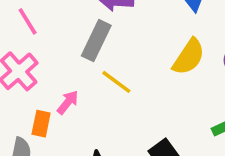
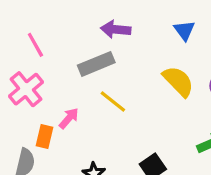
gray rectangle: (96, 41) -> (96, 64), turned 40
yellow semicircle: (189, 57) -> (178, 81), turned -80

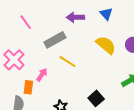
purple arrow: (116, 29) -> (75, 17), moved
pink line: (35, 45) -> (26, 22), moved

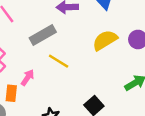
yellow semicircle: (106, 45) -> (105, 40), turned -70

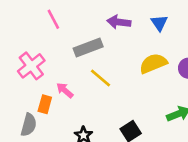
pink arrow: (28, 78) -> (65, 90), turned -91

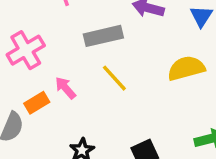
orange rectangle: (45, 104) -> (37, 103), turned 36

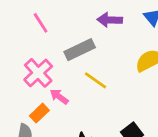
pink cross: (26, 50) -> (38, 73), moved

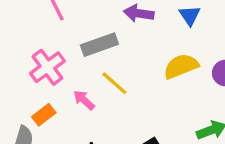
pink arrow: (59, 97) -> (84, 100), moved

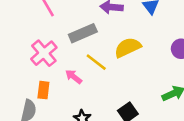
yellow semicircle: (181, 66) -> (128, 47), moved
orange rectangle: (44, 115) -> (43, 90), turned -42

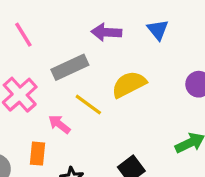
orange rectangle: (43, 90) -> (38, 154), moved

